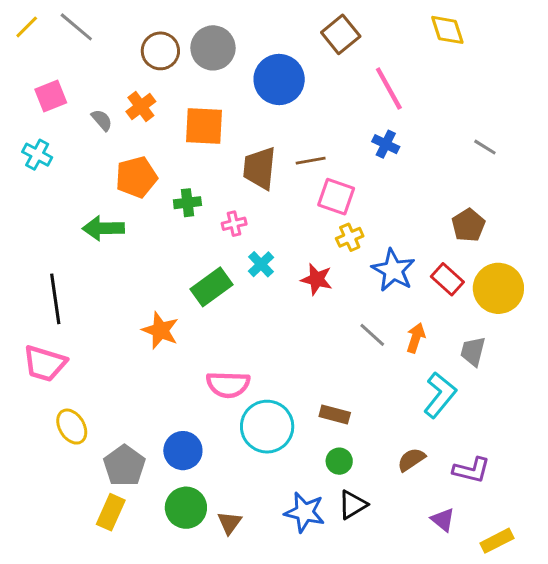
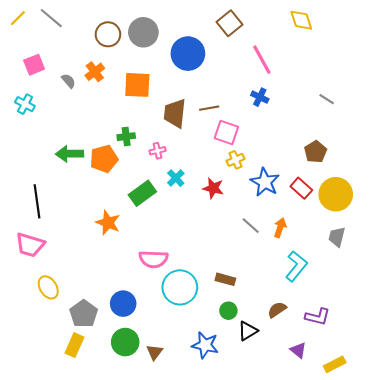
orange pentagon: (136, 177) -> (104, 159), moved
gray trapezoid: (473, 351) -> (337, 237), moved
black triangle: (353, 505) -> (248, 331), moved

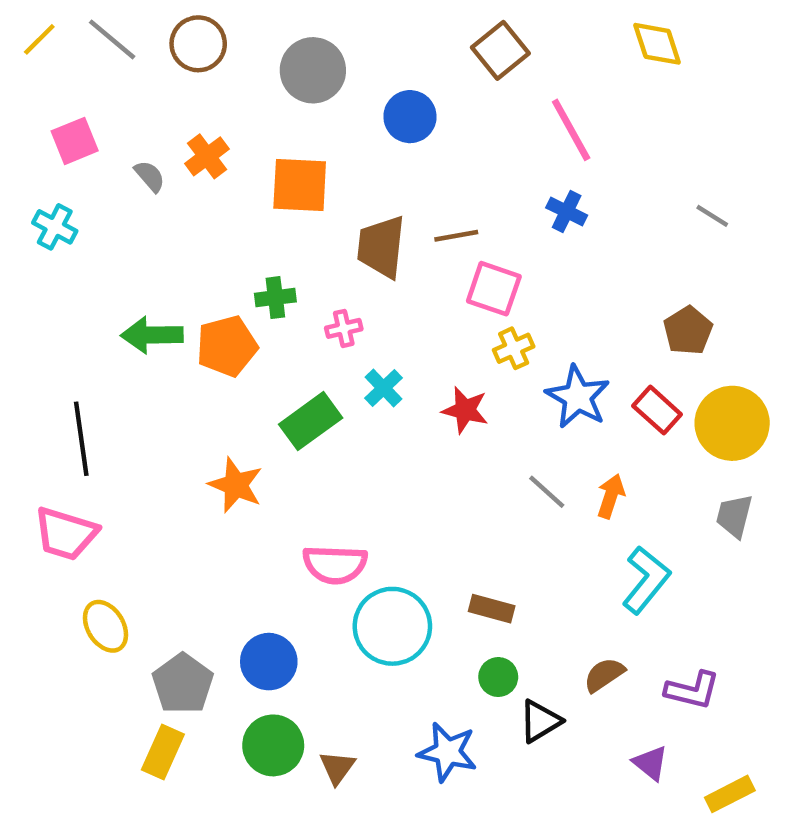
brown circle: (108, 34) -> (198, 44), moved
blue circle: (188, 54) -> (410, 117), size x0.7

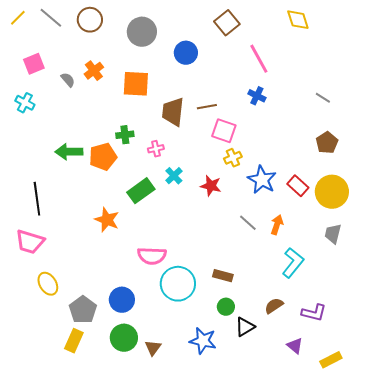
brown pentagon: (688, 331) -> (327, 143), moved

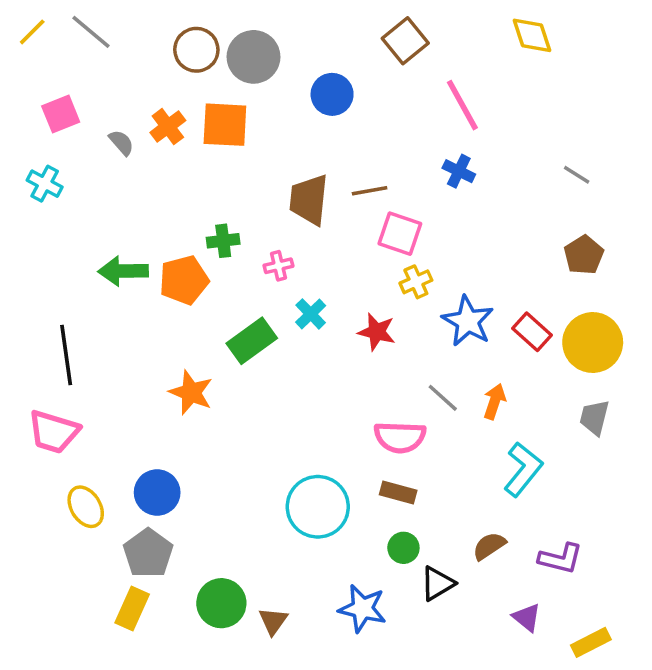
brown circle: (90, 20) -> (196, 50), moved
orange square: (136, 84) -> (225, 125), moved
pink semicircle: (152, 256) -> (400, 437), moved
blue circle: (122, 300) -> (157, 492), moved

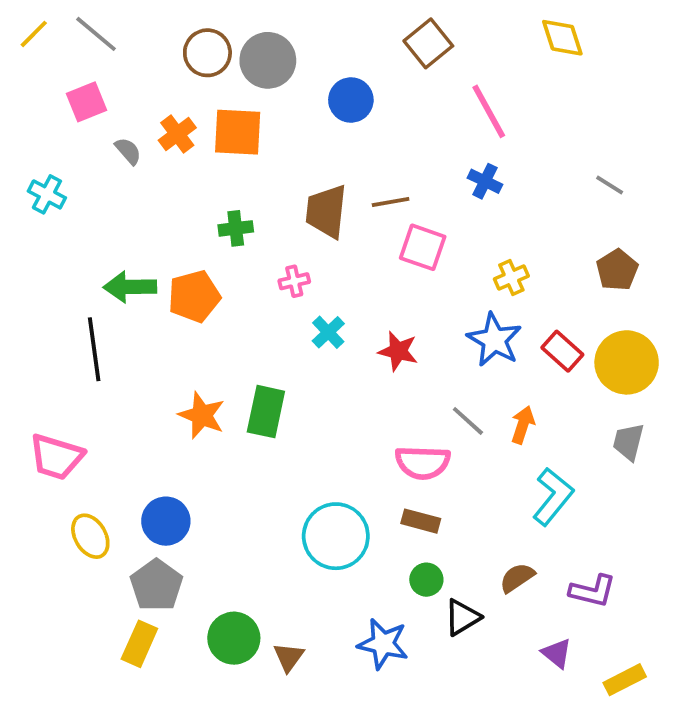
pink square: (61, 114) -> (87, 102), moved
green cross: (223, 241) -> (236, 228), moved
yellow cross: (416, 282) -> (511, 277), moved
green rectangle: (252, 341) -> (266, 412), moved, turned -42
black line: (66, 355) -> (94, 349), moved

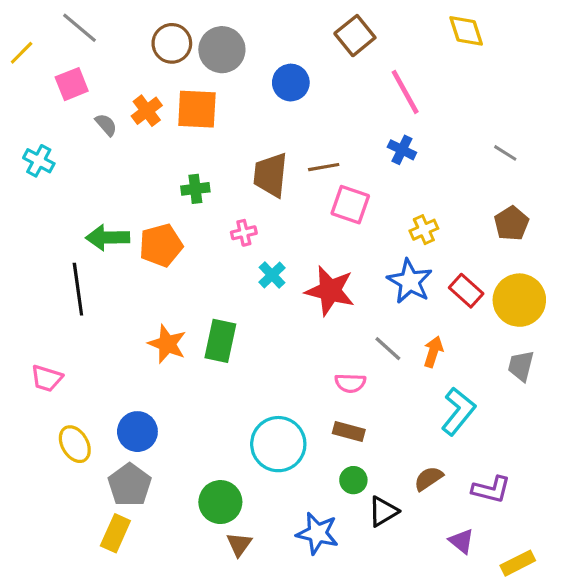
yellow line: (34, 34) -> (22, 53), moved
red star: (398, 351) -> (330, 291), size x1.5
pink trapezoid: (56, 457) -> (47, 378), size x0.7
pink semicircle: (423, 463) -> (350, 383), size x0.7
green circle: (234, 638) -> (220, 502), moved

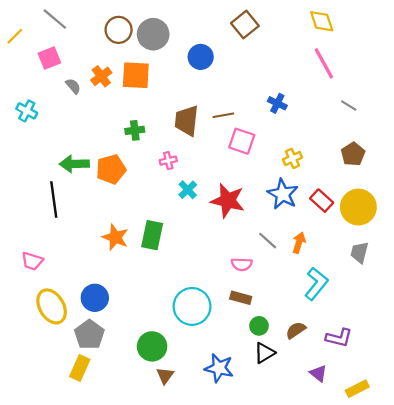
pink line: (405, 92) -> (324, 63), moved
yellow ellipse: (75, 444) -> (52, 306), size x1.4
green circle: (353, 480) -> (259, 326), moved

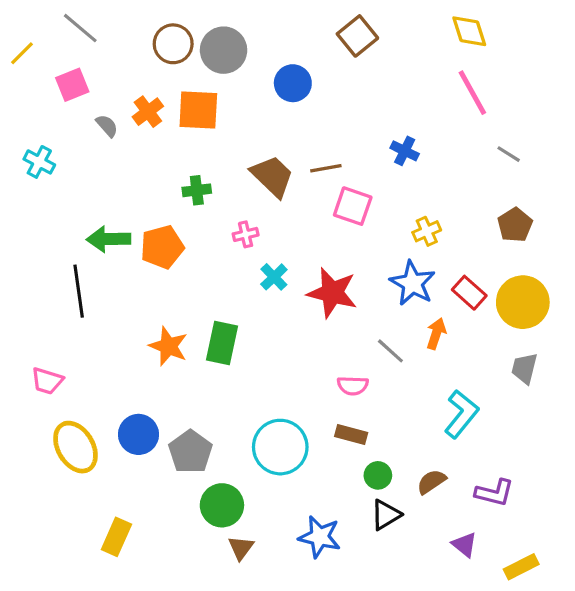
brown trapezoid: (187, 121) -> (272, 176), turned 128
orange arrow: (299, 243) -> (436, 334), moved
gray pentagon: (89, 335) -> (190, 452), moved

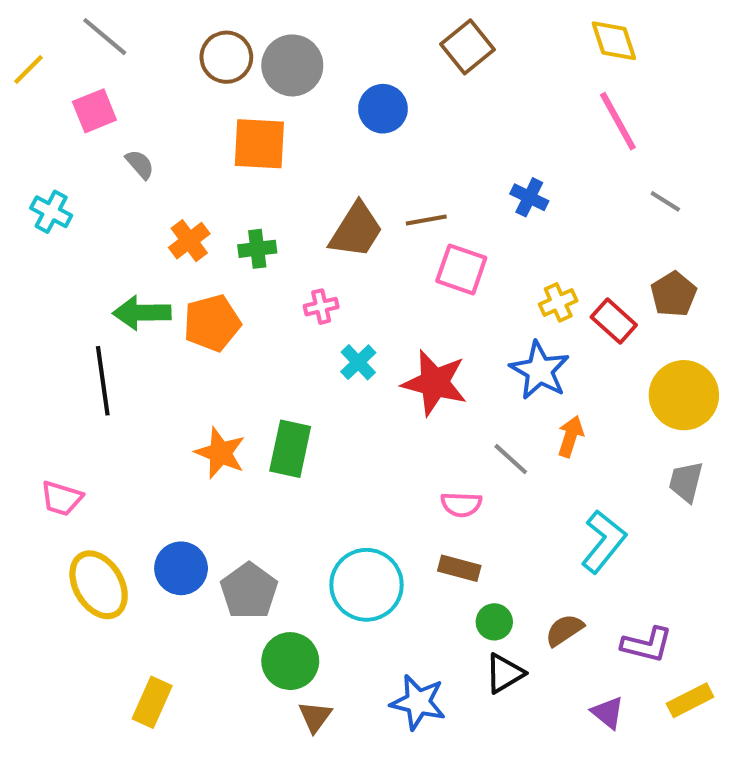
orange cross: (148, 112) -> (189, 241), moved
brown trapezoid: (272, 176) -> (356, 230), turned 78
red rectangle: (469, 293) -> (614, 321), moved
yellow rectangle: (521, 567) -> (690, 700), moved

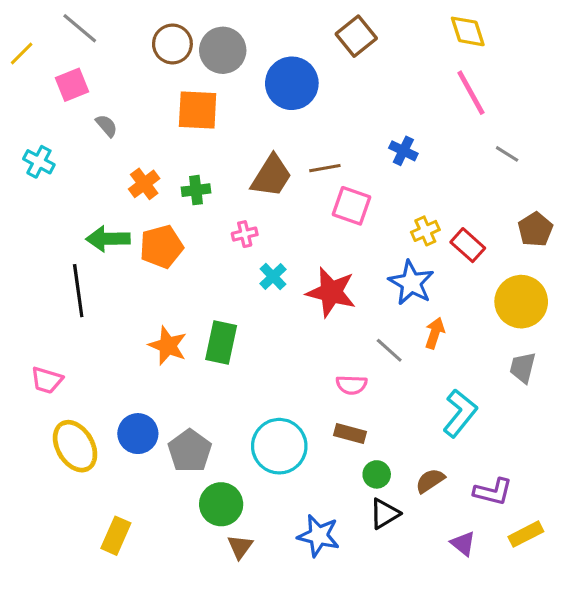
blue circle: (383, 109) -> (292, 83), size x1.4
brown pentagon: (674, 294) -> (535, 229), moved

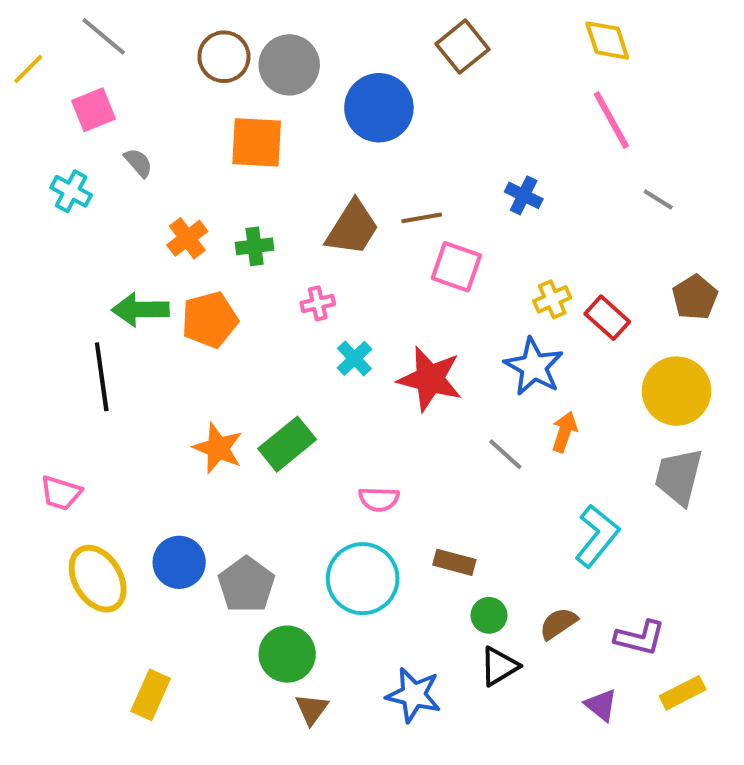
cyan cross: (39, 162) -> (71, 191), moved
green rectangle: (221, 342) -> (287, 444), turned 39
gray trapezoid: (523, 368) -> (679, 477), size x1.4
pink semicircle: (352, 385) -> (379, 499), moved

